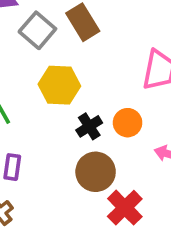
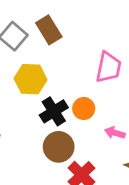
black cross: (89, 126) -> (54, 111), size x1.4

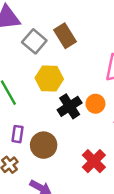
brown circle: (59, 147) -> (44, 145), moved

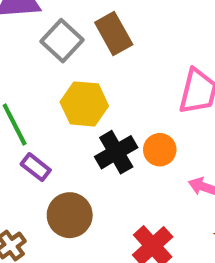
purple rectangle: (18, 134) -> (36, 167), moved, turned -63

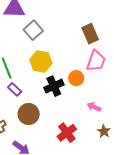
brown rectangle: (114, 34) -> (90, 34), moved
orange circle: (160, 150) -> (76, 78), moved

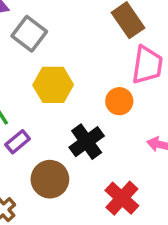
black cross: (54, 86) -> (87, 142), moved
purple rectangle: (15, 89) -> (18, 142), turned -72

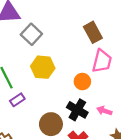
black cross: (87, 142) -> (77, 110), moved, turned -30
brown circle: (50, 179) -> (51, 124), moved

